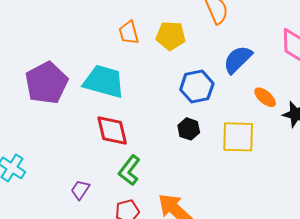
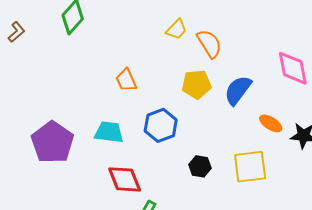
yellow pentagon: (171, 36) -> (196, 84), moved
cyan trapezoid: (104, 81) -> (109, 132), size x0.7
blue hexagon: (197, 87) -> (161, 125), moved

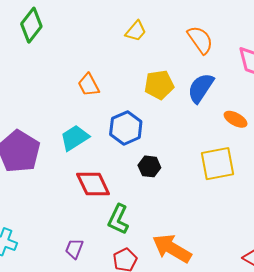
orange semicircle: (209, 44) -> (200, 40), moved
cyan trapezoid: (109, 132) -> (75, 138), turned -36
black hexagon: (200, 166) -> (149, 166), moved

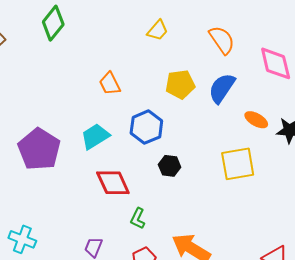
green L-shape: (118, 219) -> (138, 218), size x0.7

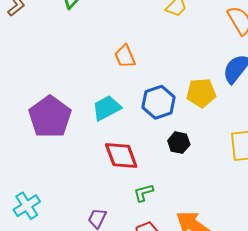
yellow pentagon: (180, 84) -> (201, 93), moved
green L-shape: (138, 218) -> (143, 193), turned 45
cyan cross: (22, 239) -> (27, 206), turned 32

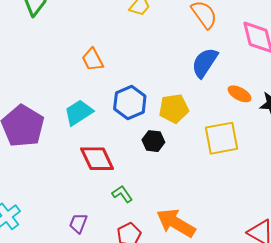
yellow pentagon: (201, 93) -> (174, 109), moved
green L-shape: (143, 193) -> (122, 194), turned 75

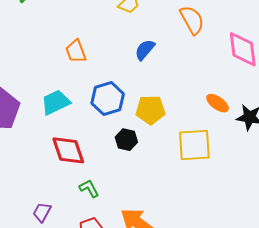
blue semicircle: (205, 63) -> (145, 50), moved, size x0.7

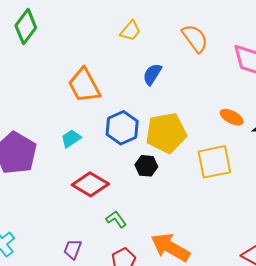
orange trapezoid: (76, 51) -> (84, 85), size x1.5
cyan trapezoid: (56, 102) -> (71, 139), size x0.7
yellow pentagon: (151, 110) -> (166, 133), size x1.4
red diamond: (68, 150) -> (90, 184), turned -33

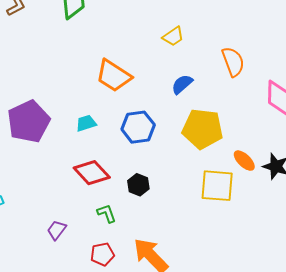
orange trapezoid: (84, 85) -> (114, 76), turned -45
orange ellipse: (232, 117) -> (244, 161), moved
yellow pentagon: (166, 133) -> (203, 129), moved
black hexagon: (146, 166) -> (138, 185), moved

